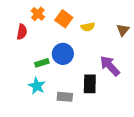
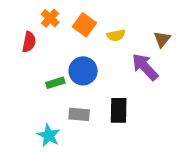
purple arrow: (110, 66) -> (145, 67), moved
cyan star: (37, 86) -> (49, 135), moved
gray rectangle: (65, 97) -> (79, 114), moved

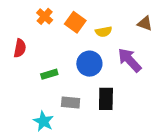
brown triangle: (162, 39) -> (145, 23), moved, turned -49
red semicircle: (29, 42) -> (20, 48), moved
blue circle: (83, 71) -> (89, 64), moved

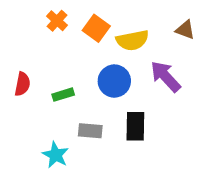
yellow semicircle: (104, 32) -> (132, 40), size x1.5
red semicircle: (20, 48) -> (22, 84), moved

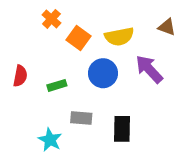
orange square: (96, 28) -> (79, 38), moved
black rectangle: (135, 126) -> (122, 129), moved

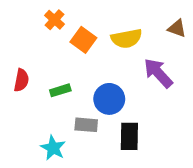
blue circle: (103, 73) -> (109, 99), moved

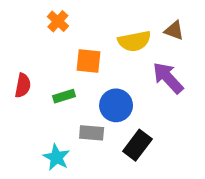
brown triangle: (177, 28) -> (174, 30), moved
orange square: (83, 40) -> (88, 61), moved, turned -30
black rectangle: (129, 136) -> (137, 145), turned 36

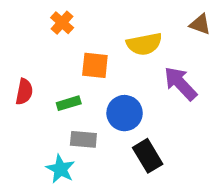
brown triangle: (174, 30) -> (200, 24), moved
gray rectangle: (92, 133) -> (83, 139), moved
black rectangle: (137, 145) -> (148, 156), turned -68

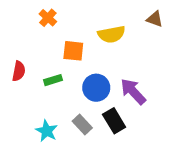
purple arrow: (180, 83) -> (133, 91), moved
gray rectangle: (83, 139) -> (82, 125), moved, turned 42

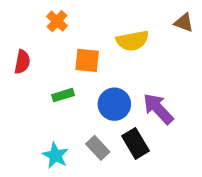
red semicircle: (19, 71) -> (22, 62), moved

